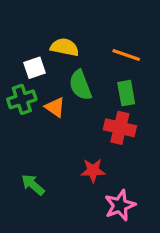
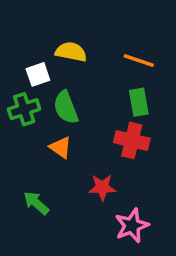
green semicircle: (80, 85) -> (66, 107), moved
orange triangle: (55, 107) -> (61, 147), moved

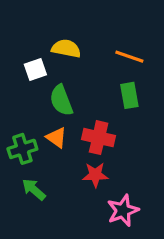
green cross: (24, 109) -> (22, 149), moved
red cross: (132, 140) -> (99, 138), moved

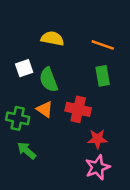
white square: (35, 70) -> (24, 68), moved
green cross: (22, 149) -> (18, 118), turned 30
red star: (95, 175) -> (97, 139), moved

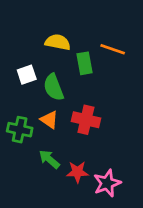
green rectangle: (103, 76) -> (85, 63), moved
red star: (97, 139) -> (77, 172), moved
green arrow: (27, 151) -> (49, 159), moved

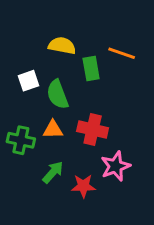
orange triangle: (49, 120) -> (53, 130), turned -36
green arrow: (49, 159) -> (53, 172), turned 90
pink star: (107, 183) -> (115, 166), moved

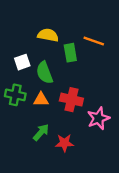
green cross: (21, 140) -> (15, 95), moved
pink star: (115, 166) -> (98, 118), moved

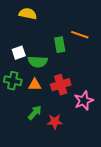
yellow semicircle: (48, 35) -> (28, 14), moved
green semicircle: (45, 73) -> (38, 62), turned -66
red cross: (71, 100) -> (61, 85), turned -30

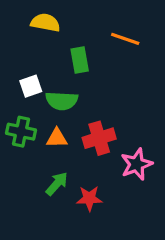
orange line: (80, 35) -> (125, 39), moved
green rectangle: (60, 45) -> (80, 60), moved

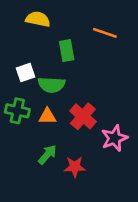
red cross: (99, 138) -> (83, 116), turned -32

